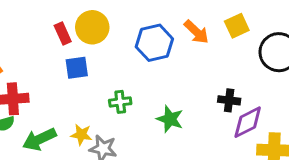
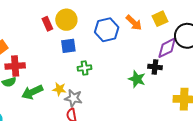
blue square: (77, 68) -> (68, 46), moved
green star: (170, 119) -> (137, 79), moved
purple diamond: (248, 122) -> (167, 48), moved

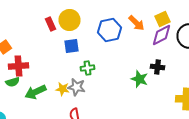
purple diamond: (167, 48) -> (162, 35), moved
gray star: (73, 98) -> (76, 87), moved

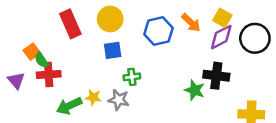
yellow square: (162, 19) -> (222, 18), turned -35
red rectangle: (50, 24) -> (70, 24), moved, size x1.6
black cross: (158, 67) -> (216, 76), size x1.5
green semicircle: (12, 82) -> (41, 60), moved, turned 72
yellow star: (62, 89) -> (93, 97), moved

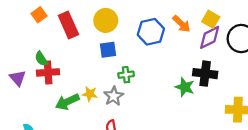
orange square: (32, 52) -> (39, 15), moved
gray star: (119, 100) -> (114, 96), turned 30

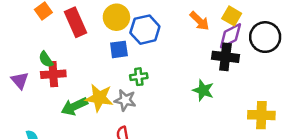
blue hexagon: (151, 32) -> (145, 30), moved
black cross: (205, 74) -> (225, 57), moved
yellow star: (90, 94) -> (99, 98), size x1.6
gray star: (114, 96) -> (125, 100), turned -30

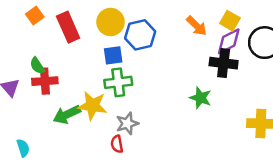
green cross: (139, 77) -> (118, 82), moved, size x1.5
gray star: (125, 100) -> (127, 124), moved, turned -30

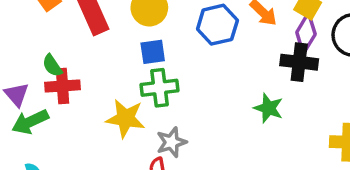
blue hexagon: (140, 35) -> (217, 25), moved
purple diamond: (229, 41) -> (306, 33), turned -32
green arrow: (67, 115) -> (30, 122), moved

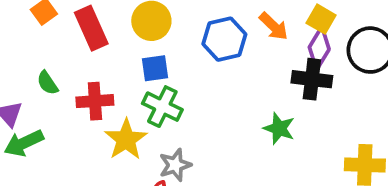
red cross: (62, 86) -> (95, 101), moved
green cross: (160, 88) -> (162, 107), turned 33
yellow star: (125, 118) -> (126, 139), turned 30

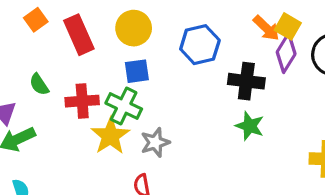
orange arrow: (274, 26) -> (266, 28), moved
black cross: (312, 79) -> (246, 81), moved
green cross: (162, 107) -> (124, 106), moved
gray star: (175, 165) -> (155, 142), moved

